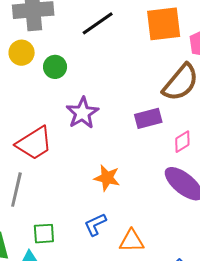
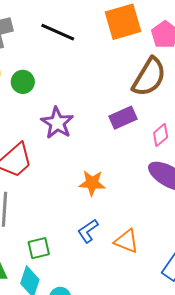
black line: (98, 23) -> (58, 32), turned 68
orange triangle: (132, 241) -> (127, 241), turned 32

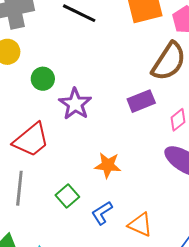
green circle: (23, 82) -> (43, 79), moved
green square: (39, 248) -> (67, 196), moved, turned -30

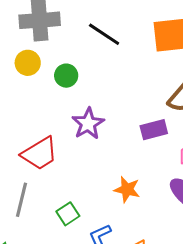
green circle: (43, 79) -> (66, 76), moved
orange star: (108, 165) -> (127, 189), moved

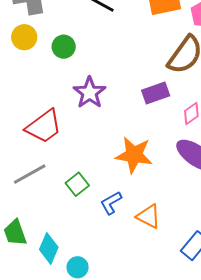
orange star: (127, 189) -> (134, 155), size x1.4
gray line: (21, 200) -> (30, 174), turned 52

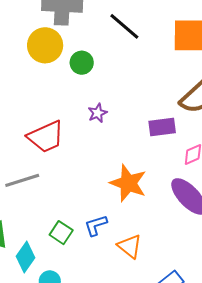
yellow circle: (24, 37) -> (45, 45), size x1.4
purple star: (90, 93) -> (98, 113), size x0.6
green square: (77, 184) -> (61, 233), moved, turned -30

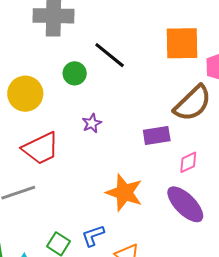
black line: (124, 26) -> (110, 55), moved
yellow circle: (45, 45) -> (25, 94), moved

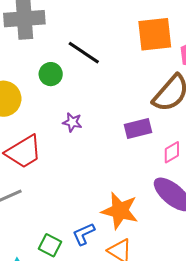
purple star: (92, 123) -> (72, 122), turned -30
orange star: (124, 193) -> (120, 211), moved

